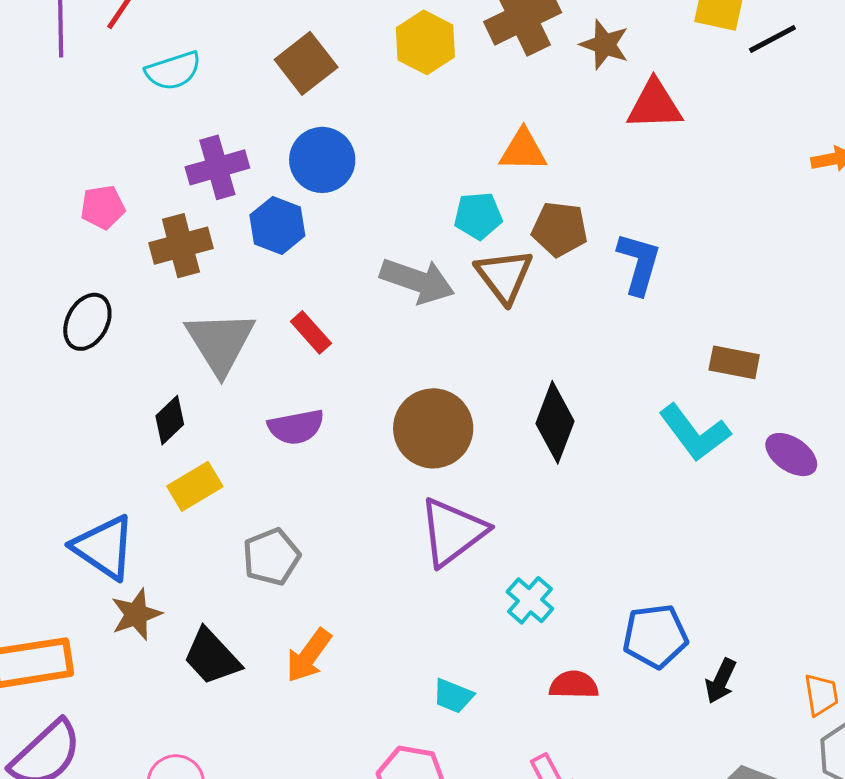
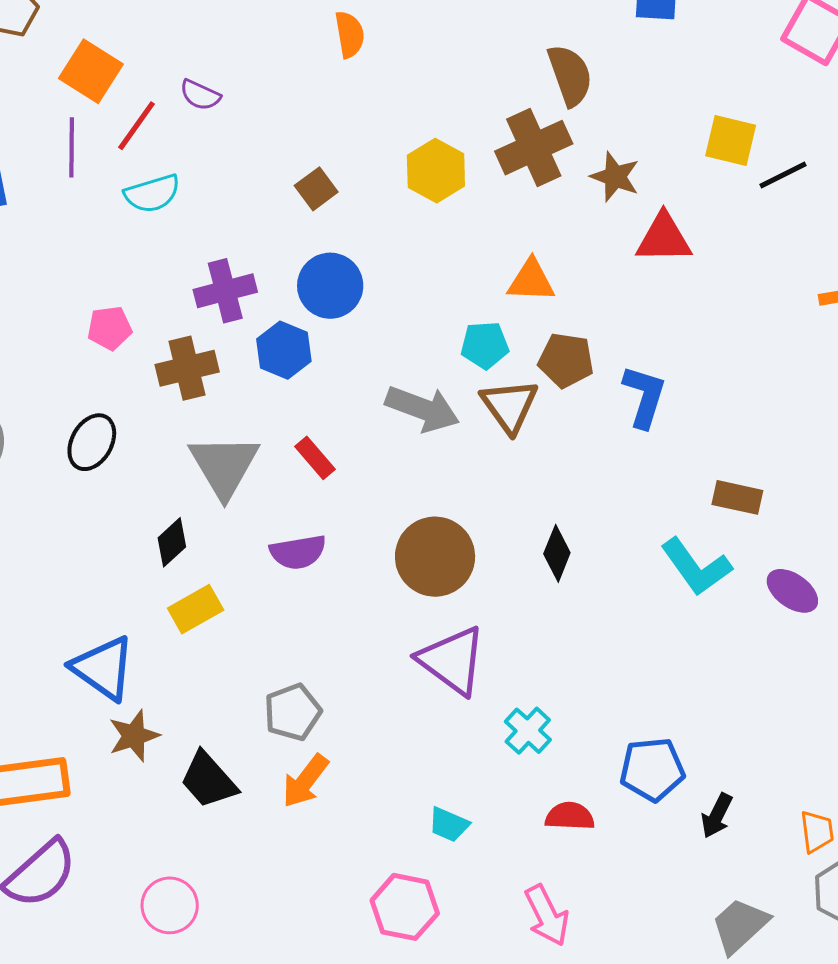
brown square: (306, 63) -> (316, 189), size x0.7
cyan semicircle: (173, 71) -> (152, 194), moved
black diamond: (555, 422) -> (557, 553), size x0.7
purple triangle: (453, 532) -> (452, 660), turned -48
gray pentagon: (271, 557) -> (293, 712), moved

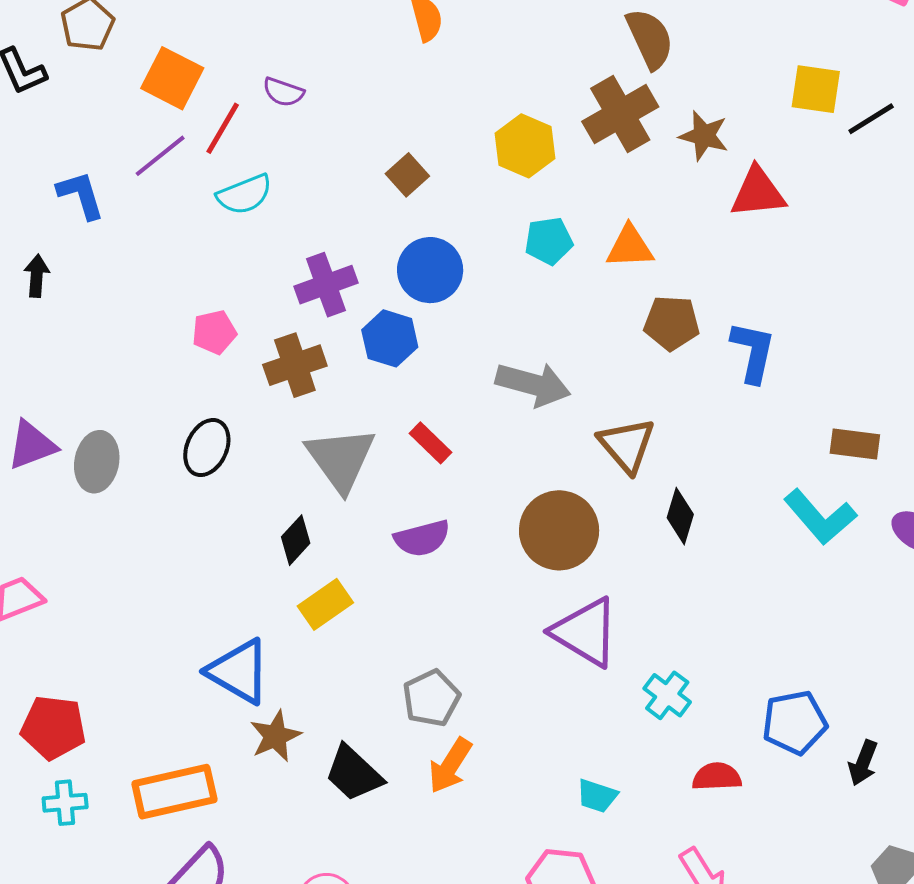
purple line: (72, 147) -> (160, 156), turned 56
cyan pentagon: (485, 345) -> (549, 241), moved
brown triangle: (509, 406) -> (627, 445), moved

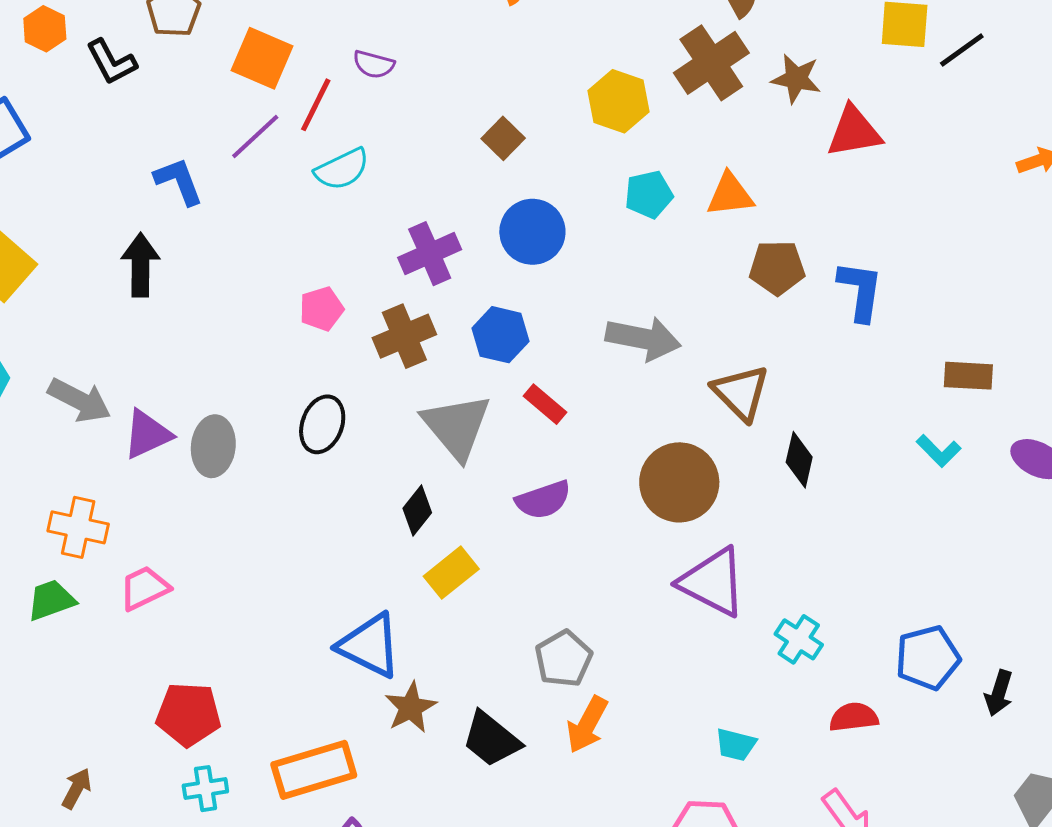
black arrow: (37, 276) -> (140, 265), size x1.5
blue hexagon: (390, 338) -> (501, 335), moved
cyan L-shape: (820, 517) -> (939, 451), size x0.6

